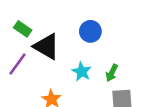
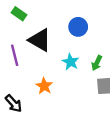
green rectangle: (23, 29) -> (19, 14), moved
purple line: (18, 64) -> (15, 55), turned -50

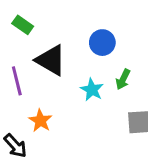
green arrow: (97, 63) -> (123, 79), moved
orange star: (44, 86) -> (40, 121), moved

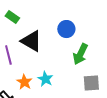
green arrow: (123, 79) -> (80, 54), size x1.5
cyan star: (92, 90) -> (45, 79), moved

